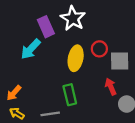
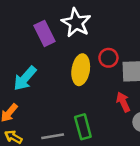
cyan arrow: (31, 49) -> (25, 78), moved
green rectangle: (70, 95) -> (83, 127), moved

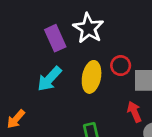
cyan arrow: (25, 78) -> (49, 79), moved

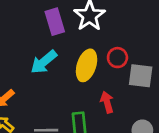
red arrow: (134, 112) -> (107, 102), moved

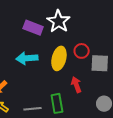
purple rectangle: (55, 22) -> (33, 28), turned -48
cyan arrow: (44, 62) -> (27, 58), turned 40

